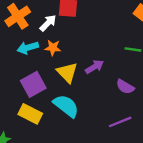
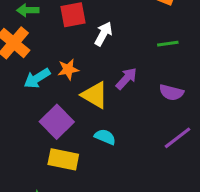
white arrow: (48, 23) -> (103, 34), moved
cyan semicircle: (66, 106) -> (105, 137), size x0.6

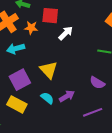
orange star: (68, 69) -> (31, 28), moved
purple arrow: (126, 78) -> (67, 96), moved

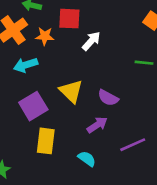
purple semicircle: (97, 83) -> (108, 98), moved
cyan semicircle: (47, 98) -> (87, 159), moved
yellow rectangle: (17, 104) -> (46, 141), moved, turned 72

